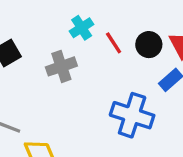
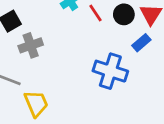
gray cross: (61, 66) -> (31, 45), moved

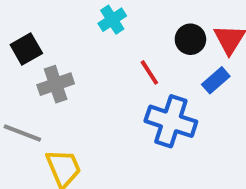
red line: (96, 13) -> (149, 72), moved

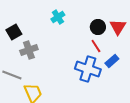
red line: (149, 72) -> (96, 46), moved
blue rectangle: (216, 80) -> (112, 61), moved

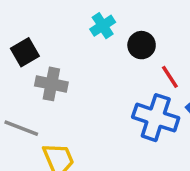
black circle: (98, 27) -> (142, 45), moved
gray cross: (29, 50) -> (51, 84), turned 30

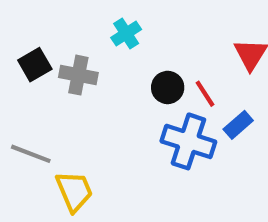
black circle: (142, 45) -> (168, 87), moved
gray cross: (51, 84) -> (78, 75), moved

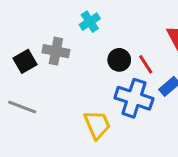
black square: (35, 65) -> (25, 61), moved
yellow trapezoid: (74, 191) -> (97, 125), moved

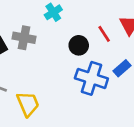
red line: (146, 64) -> (104, 34), moved
yellow trapezoid: (97, 125) -> (28, 104), moved

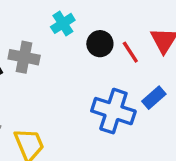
black circle: (79, 45) -> (100, 44), moved

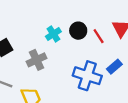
cyan cross: (63, 23) -> (53, 34), moved
gray cross: (24, 57) -> (37, 60), moved, turned -36

